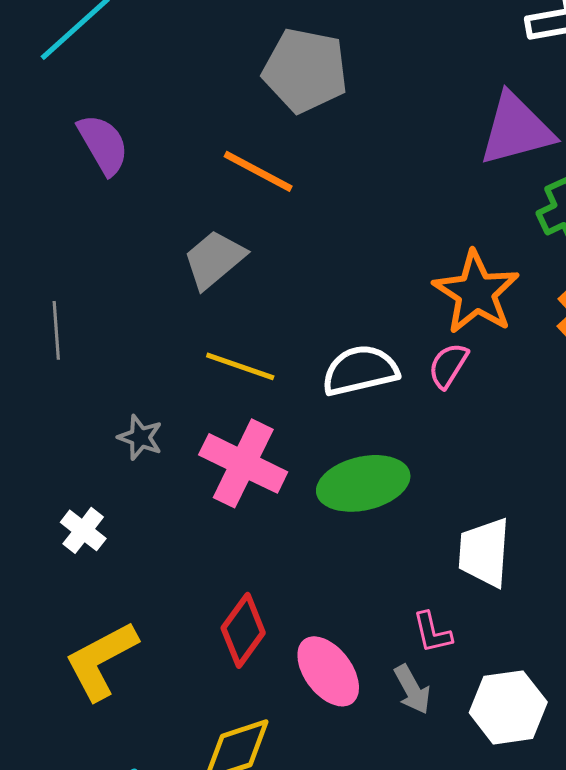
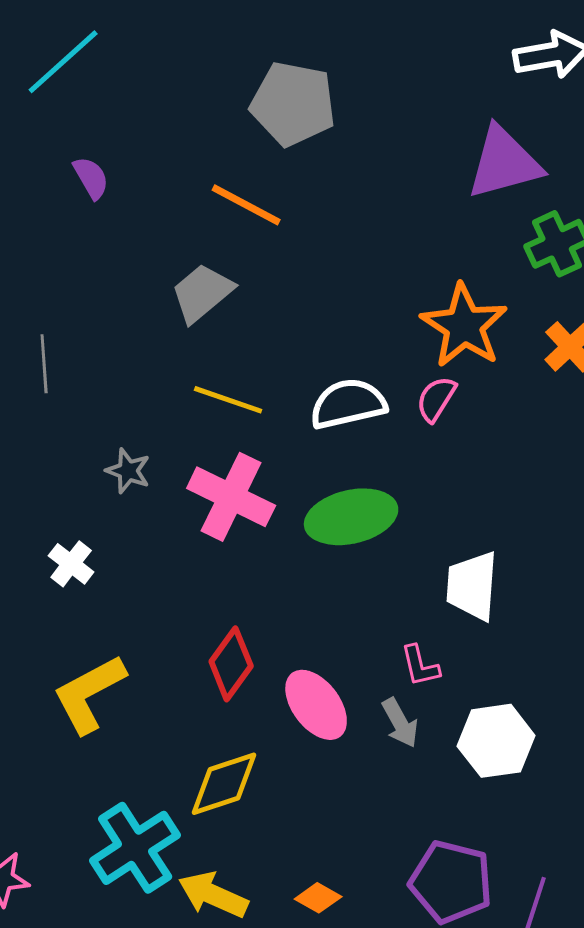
purple semicircle: (103, 144) -> (91, 178), size x0.7

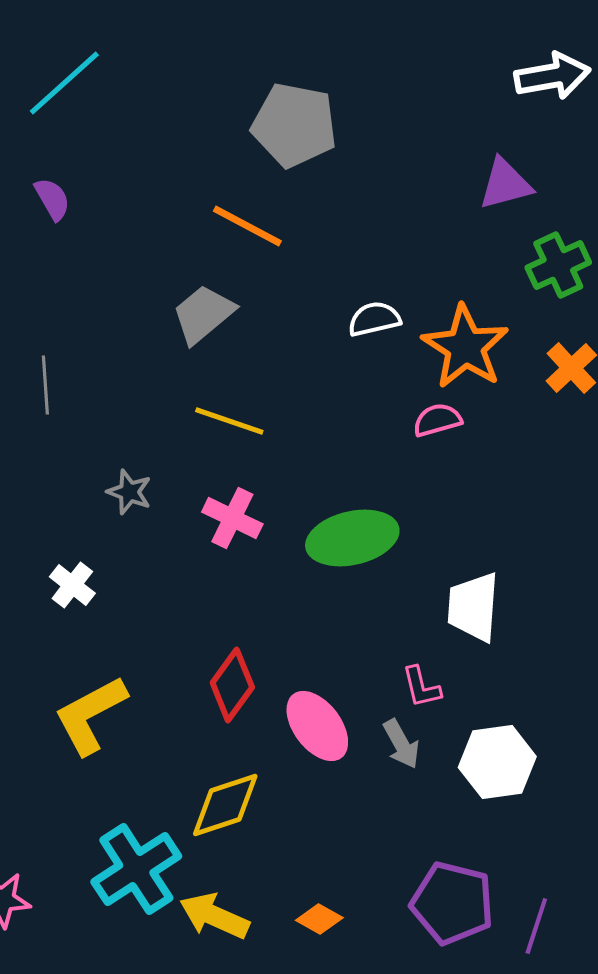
purple triangle: (504, 163) -> (505, 184), size x0.7
purple semicircle: (91, 178) -> (52, 199), moved
pink semicircle: (436, 399) -> (437, 420), turned 42
white semicircle: (348, 404) -> (374, 319), moved, size x0.7
pink cross: (231, 497) -> (232, 518), size x0.7

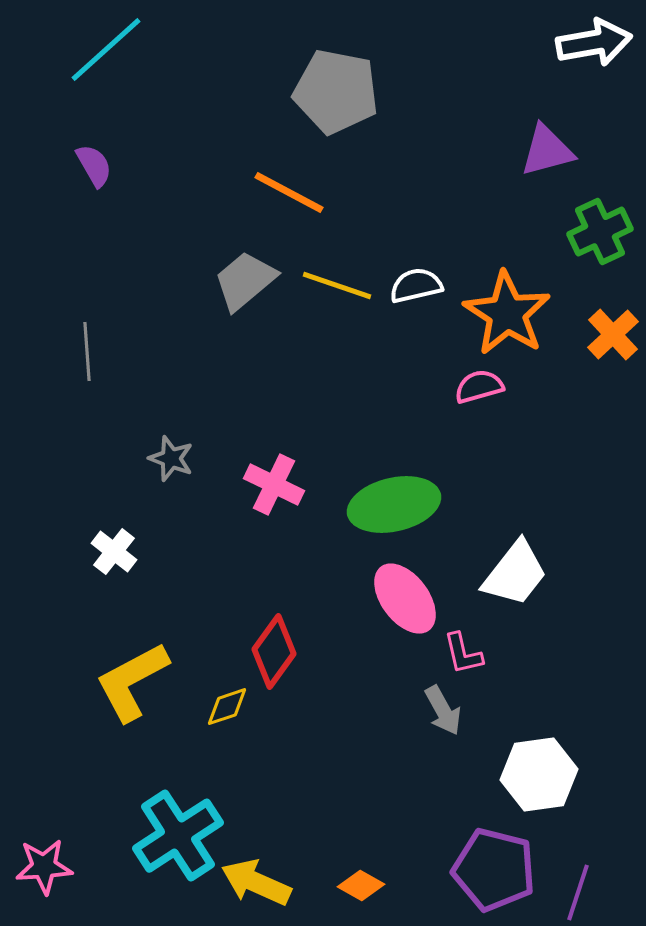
yellow line: (229, 421) -> (337, 286), moved
white trapezoid: (473, 607) -> (515, 574), turned -146
pink ellipse: (317, 726) -> (405, 599), moved
white hexagon: (497, 762) -> (539, 775), moved
yellow diamond: (225, 805) -> (227, 707), moved, size x0.6

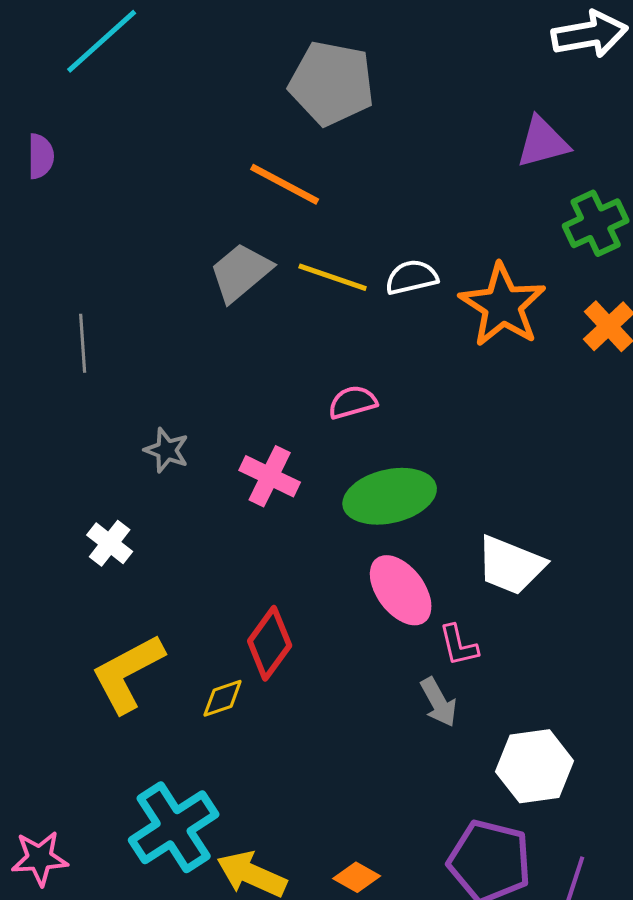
purple semicircle: (94, 166) -> (41, 156), moved, turned 30
pink semicircle: (479, 387) -> (353, 402), moved
white trapezoid: (515, 574) -> (511, 565), turned 74

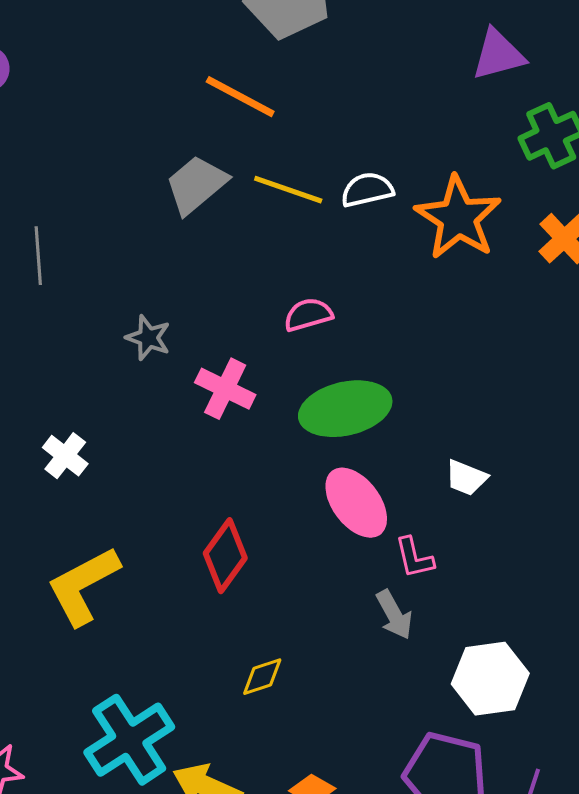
gray star: (167, 450) -> (148, 338), moved
white trapezoid: (511, 565) -> (466, 478), size x0.6
yellow diamond: (223, 698) -> (262, 677), moved

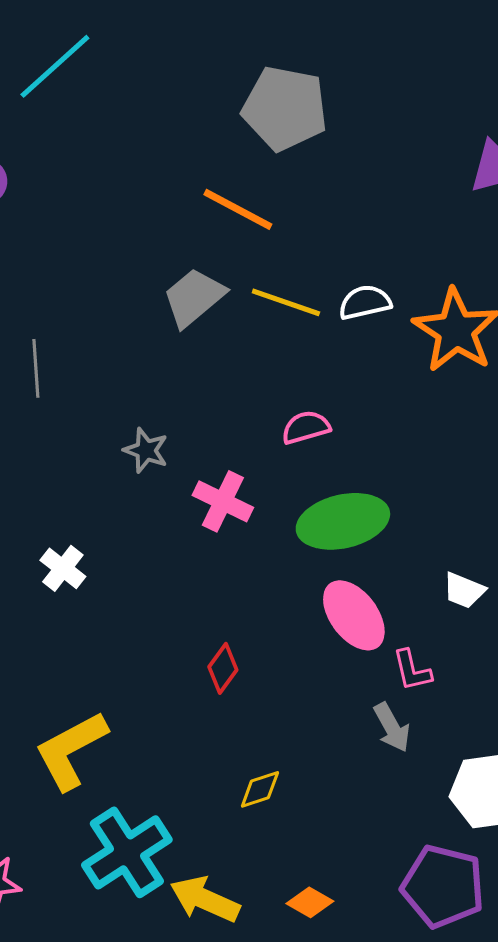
red diamond: (225, 556) -> (223, 668), size x0.7
yellow L-shape: (83, 586) -> (71, 750), moved

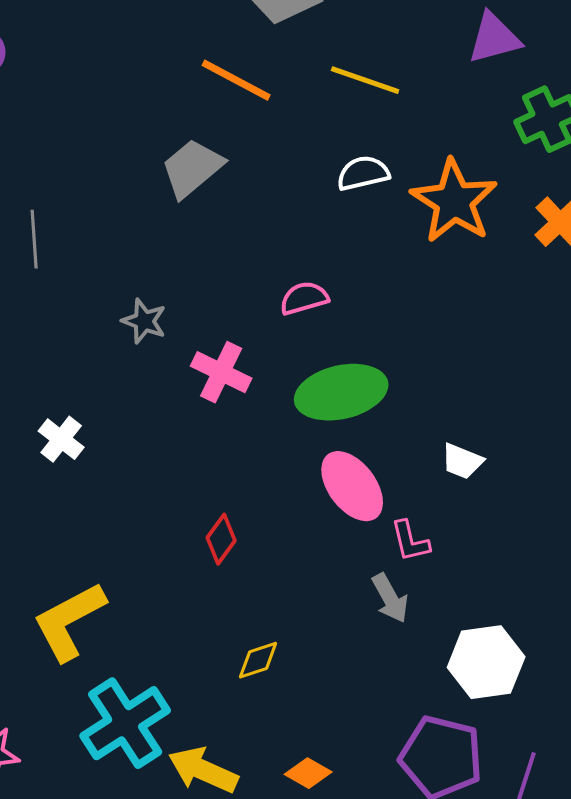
yellow line: (286, 302) -> (365, 80), moved

